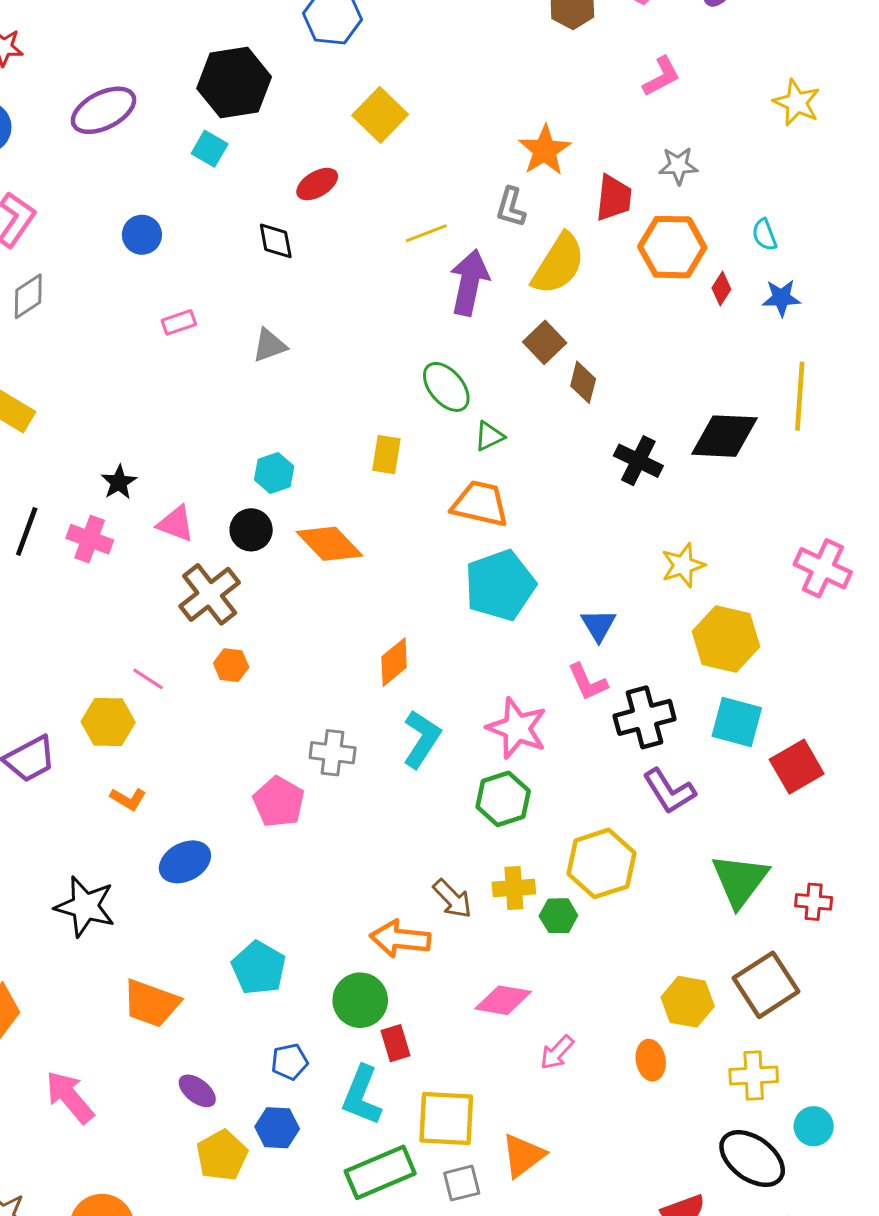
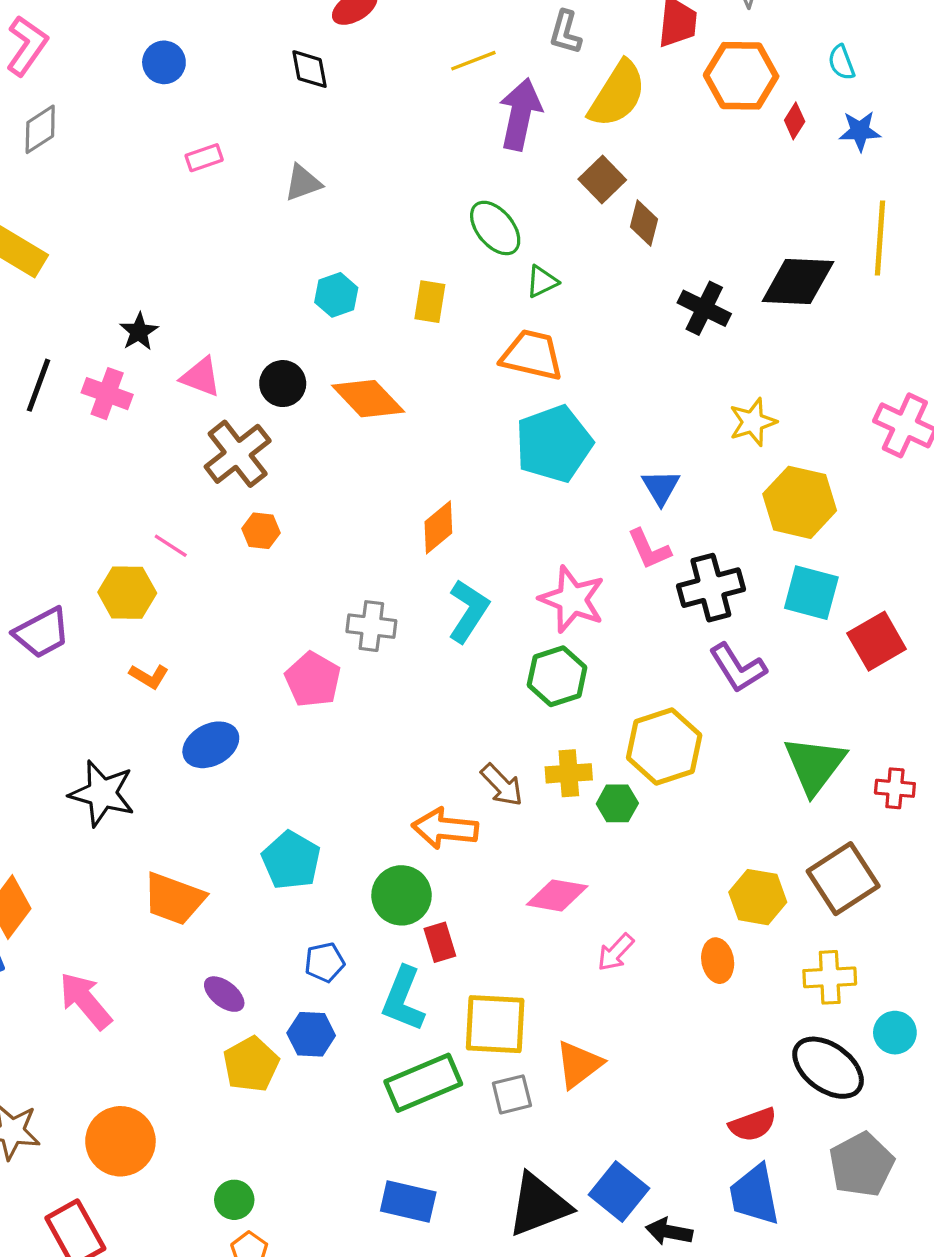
cyan hexagon: (274, 473) -> (336, 295), moved

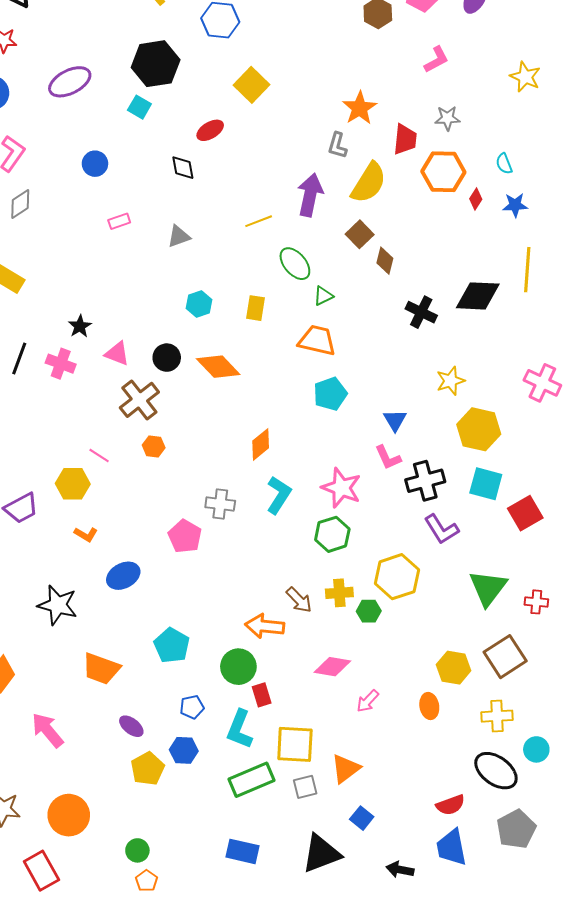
yellow line: (473, 61) -> (259, 221), moved
cyan pentagon: (554, 444) -> (330, 394), size x0.7
blue square: (619, 1191) -> (362, 818), moved, size x0.7

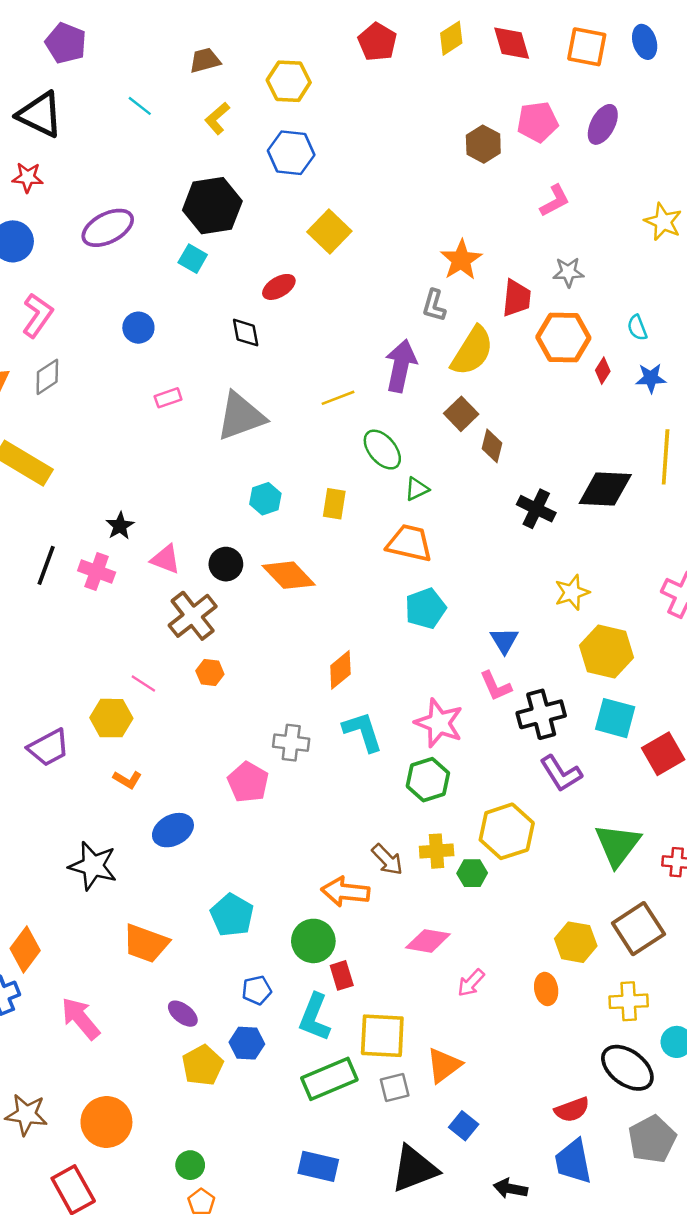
gray triangle: (179, 236) -> (241, 416), size x1.8
cyan L-shape: (279, 495) -> (363, 732), turned -51

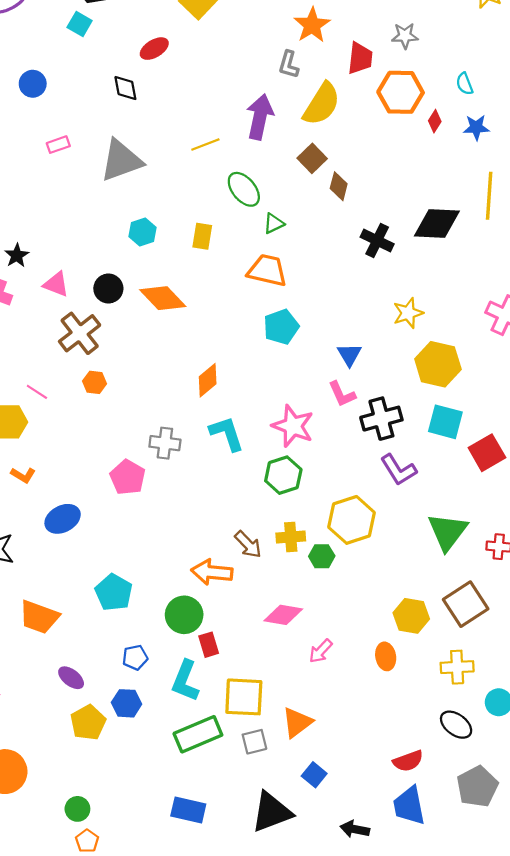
black ellipse: (627, 1068) -> (456, 725), size x0.7

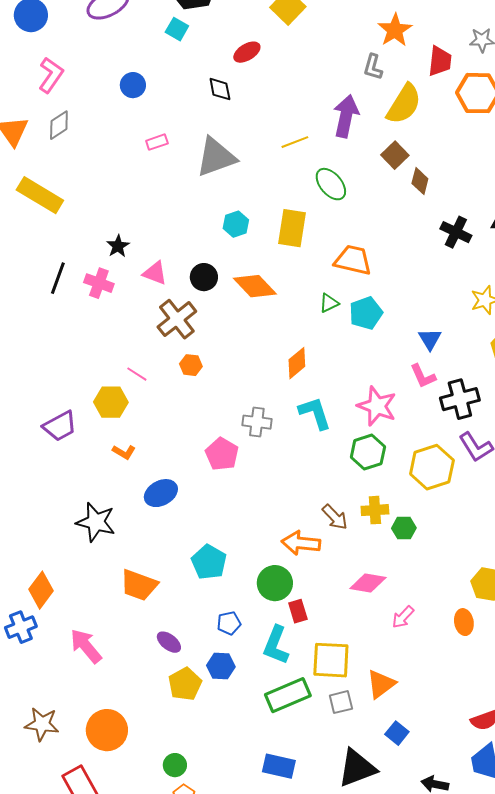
green triangle: (274, 223) -> (329, 303), moved
yellow rectangle: (202, 236) -> (292, 228), size x1.5
yellow hexagon: (352, 520) -> (432, 467), moved

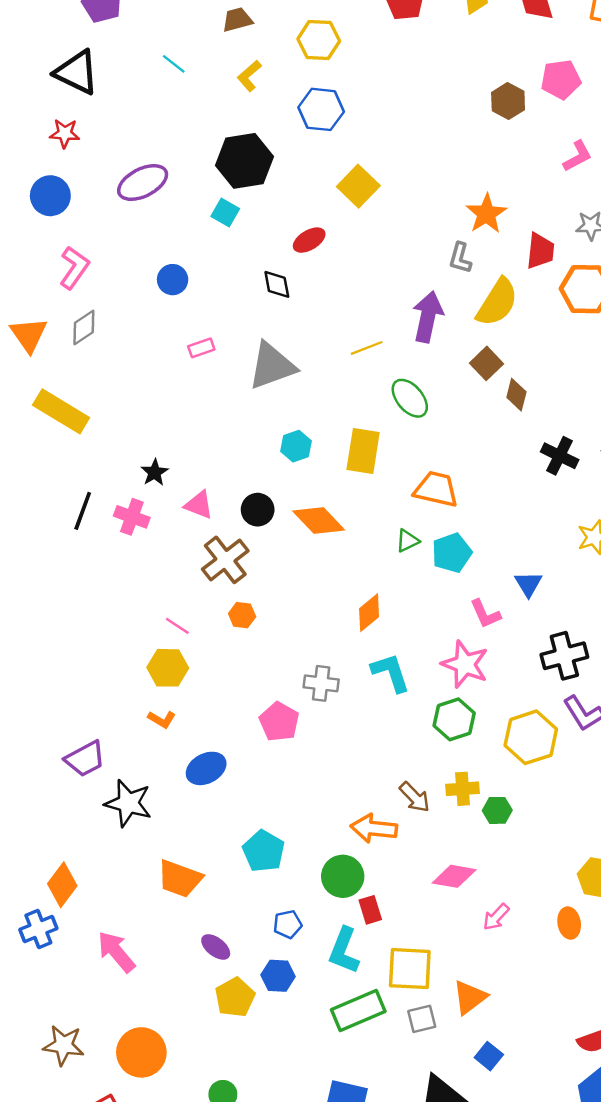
pink L-shape: (423, 376) -> (485, 614), moved
yellow hexagon: (111, 402) -> (168, 668), moved
purple trapezoid: (60, 426) -> (85, 759), moved

